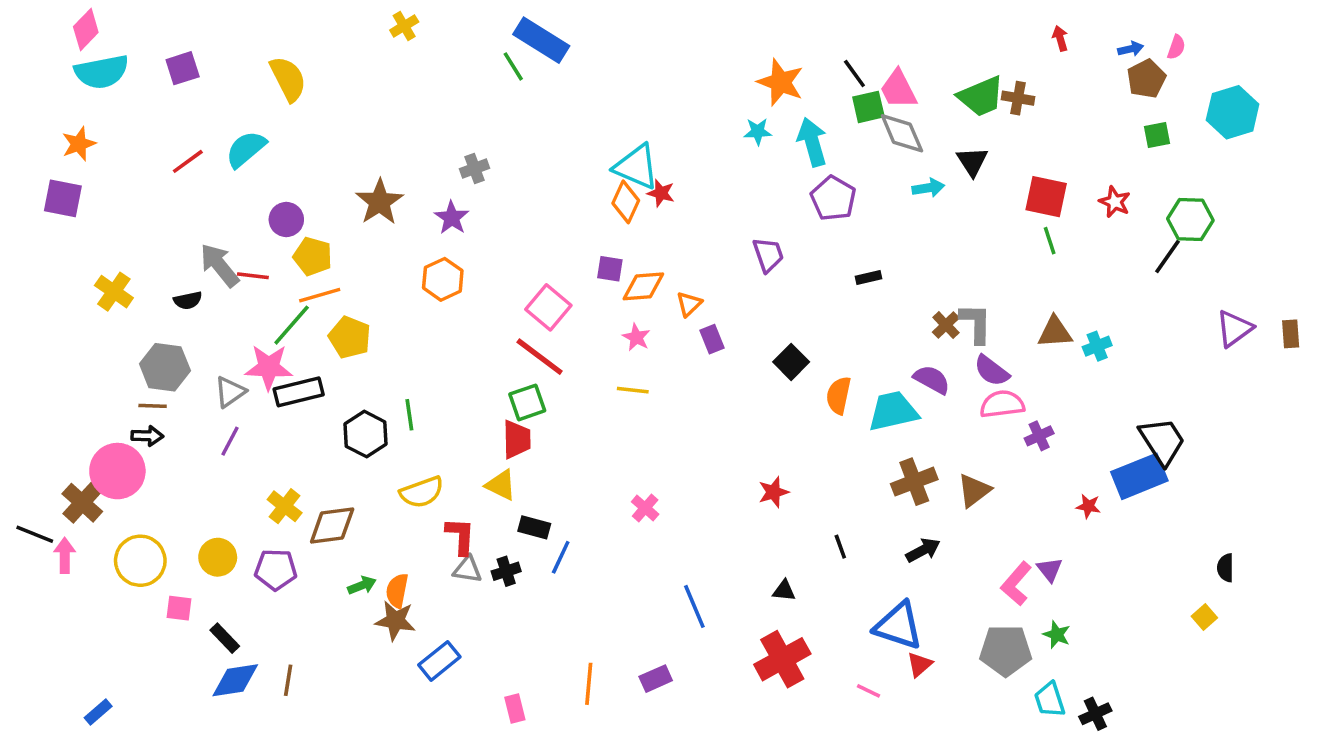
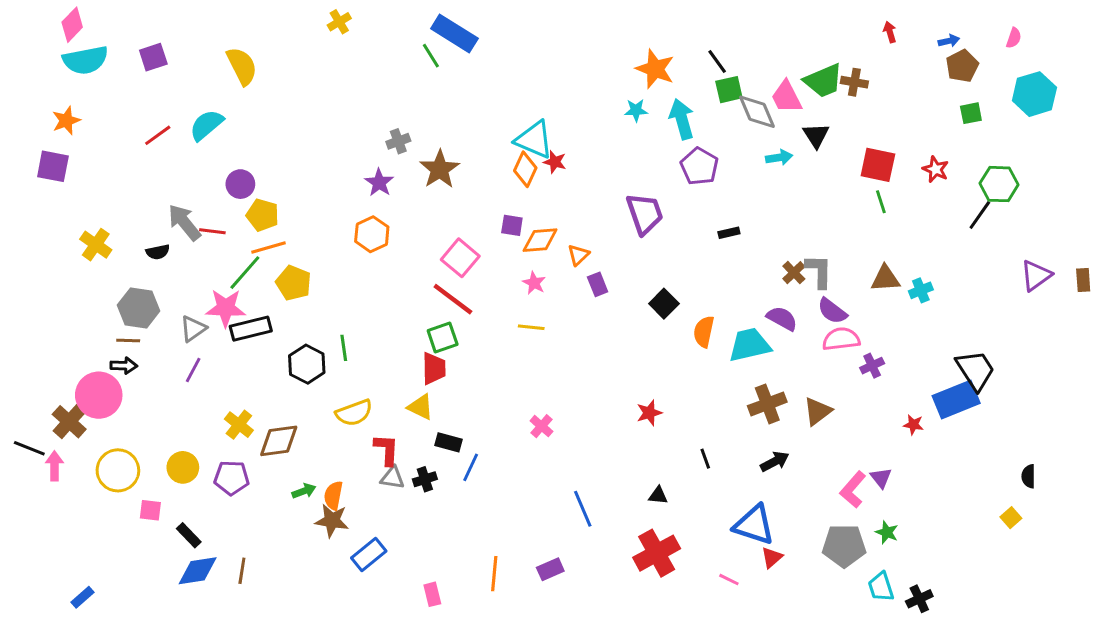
pink semicircle: (1176, 47) -> (1014, 38), moved
pink trapezoid: (898, 89) -> (786, 97), moved
brown star: (380, 202) -> (440, 169), moved
purple trapezoid: (768, 255) -> (645, 214), size x1.4

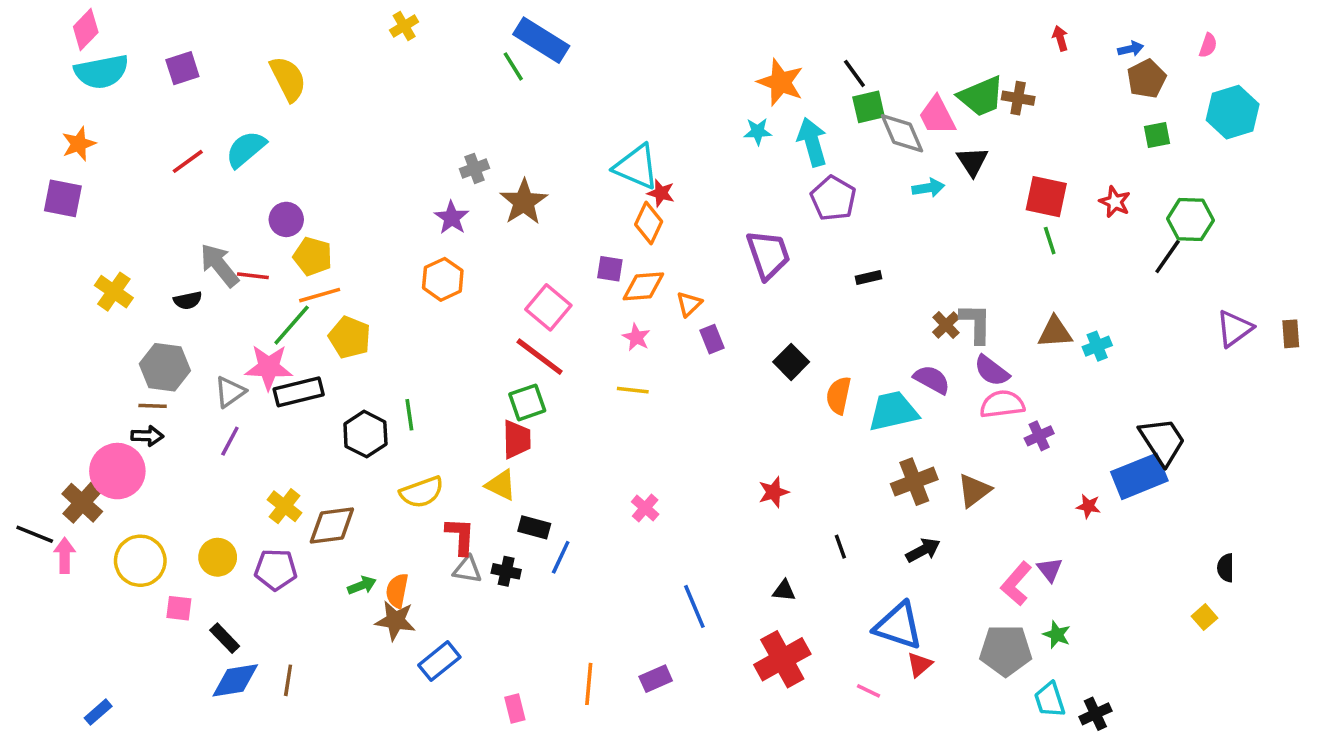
orange diamond: (525, 169) -> (649, 223), moved
black cross: (425, 479) -> (506, 571), turned 30

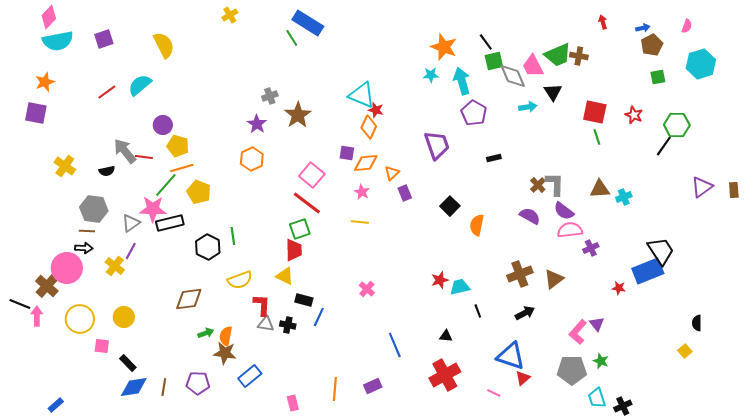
cyan trapezoid: (893, 411) -> (460, 287), moved, size x0.7
yellow cross: (284, 506) -> (115, 266), moved
purple pentagon: (276, 570) -> (198, 383), moved

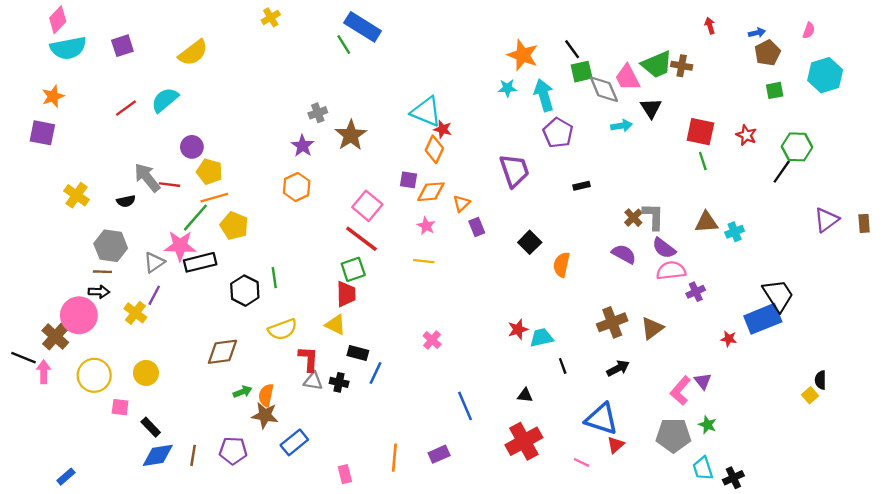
yellow semicircle: (164, 45) -> (193, 53), turned 80
yellow square: (685, 351) -> (810, 395), moved

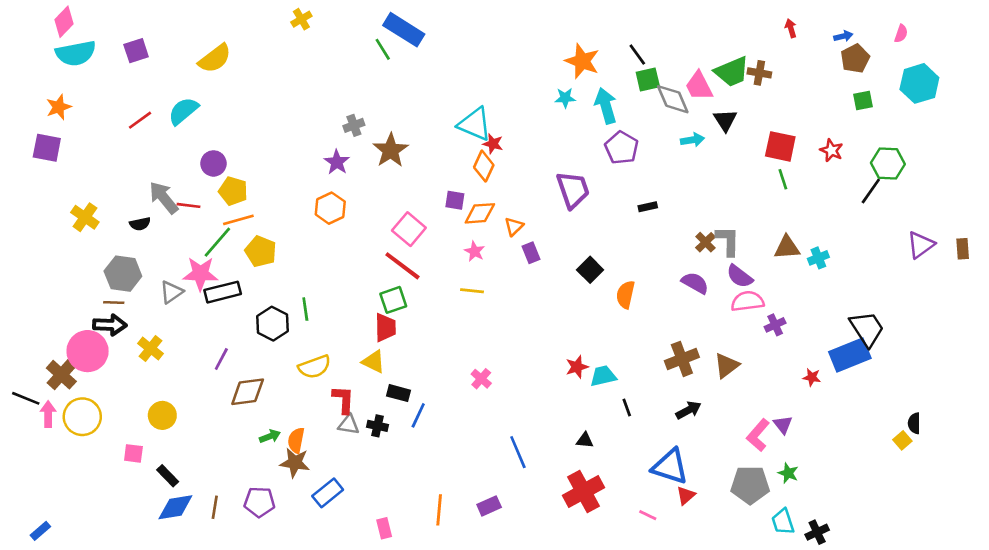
black arrow: (99, 292) -> (110, 325), size x1.4
purple line: (154, 295) -> (221, 359), moved
yellow circle: (94, 375) -> (82, 417), moved
blue rectangle: (66, 477) -> (40, 531), moved

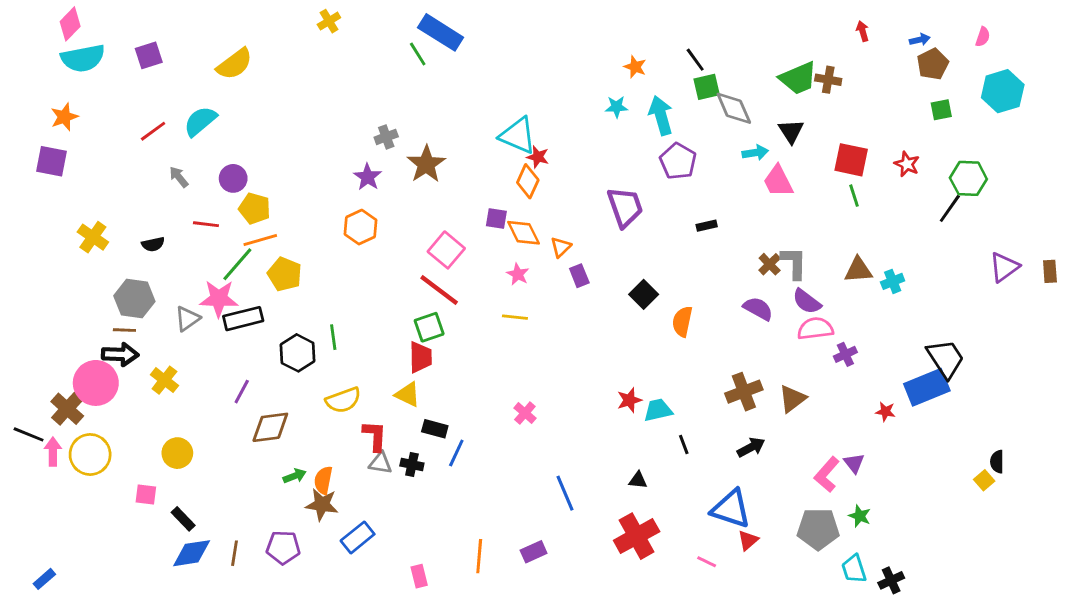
orange star: (582, 61) -> (635, 67), size x0.6
pink trapezoid: (699, 86) -> (778, 181), moved
gray arrow: (164, 198) -> (179, 177), moved, size x0.6
orange diamond: (480, 213) -> (524, 233), turned 68

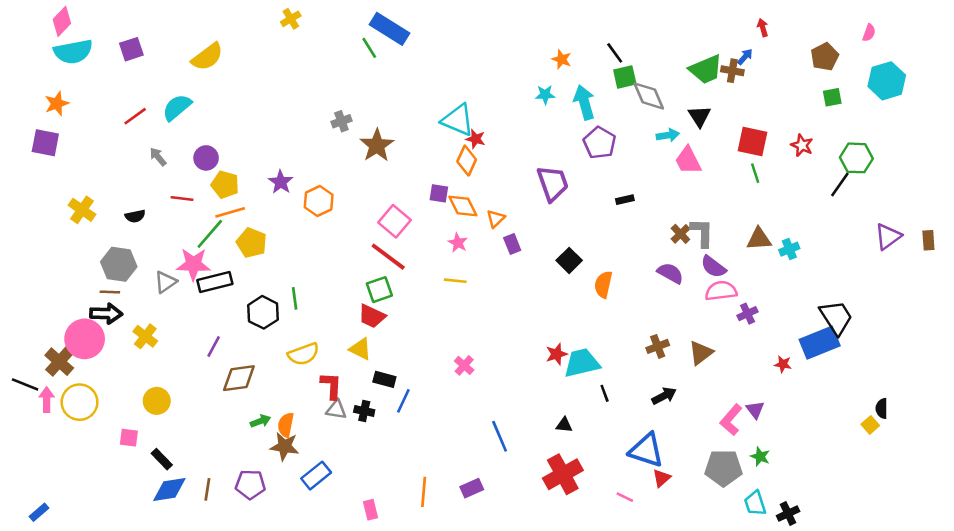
blue arrow: (920, 40) -> (745, 57), moved, turned -36
purple star: (368, 177) -> (281, 182), moved
red trapezoid: (421, 357) -> (372, 316), turned 116
brown cross: (744, 392) -> (658, 346), size x0.7
cyan trapezoid: (658, 410) -> (582, 363), size x1.4

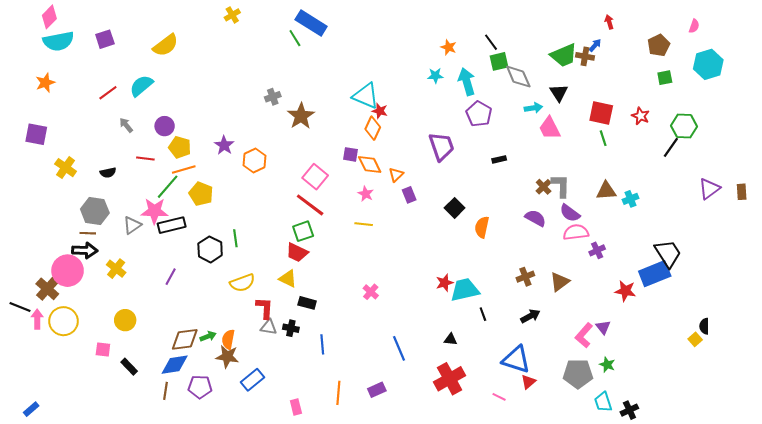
purple square: (45, 143) -> (36, 134), moved
red star: (783, 364) -> (625, 291), size x1.5
brown diamond: (239, 378) -> (185, 339), moved
blue line: (403, 401) -> (322, 344), moved, turned -30
blue diamond: (169, 489) -> (175, 365), moved

